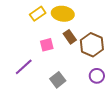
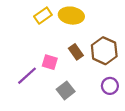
brown rectangle: (70, 37) -> (76, 52), moved
pink square: (47, 45) -> (50, 62), moved, turned 32

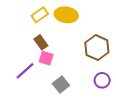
brown rectangle: (76, 52) -> (41, 42), moved

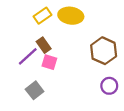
purple line: (25, 71) -> (28, 56), moved
gray square: (61, 85) -> (35, 90), moved

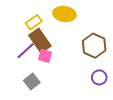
yellow rectangle: (42, 16) -> (34, 22), moved
brown rectangle: (44, 45) -> (40, 41), size x1.6

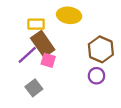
yellow rectangle: (34, 22) -> (36, 24), turned 35
purple circle: (99, 77) -> (96, 76), moved

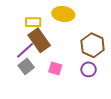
pink square: (48, 60) -> (55, 68), moved
gray square: (34, 88) -> (26, 66), moved

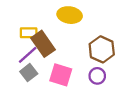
yellow rectangle: (33, 22) -> (29, 33), moved
pink square: (55, 68) -> (61, 75), size x1.5

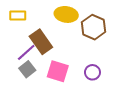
yellow rectangle: (29, 33) -> (18, 16), moved
brown hexagon: (102, 49) -> (94, 27), moved

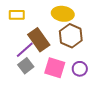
brown hexagon: (94, 27) -> (71, 36), moved
purple circle: (92, 72) -> (80, 69), moved

